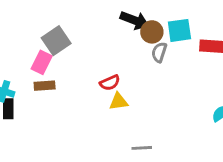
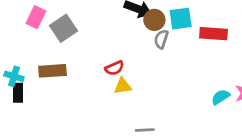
pink rectangle: (42, 62) -> (36, 17), moved
brown rectangle: (45, 86) -> (53, 71), size x1.4

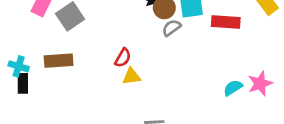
gray semicircle: (161, 39) -> (171, 28), turned 36
red semicircle: (114, 68) -> (123, 58), turned -36

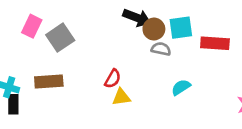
gray semicircle: (171, 28) -> (161, 49), turned 48
cyan semicircle: (233, 88) -> (181, 87), moved

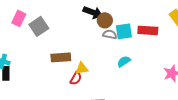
cyan square: (181, 28) -> (124, 31), moved
red semicircle: (113, 79) -> (76, 78), moved
brown rectangle: (49, 82) -> (61, 57), moved

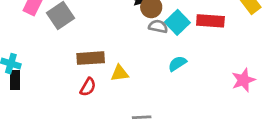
cyan square: (124, 31) -> (177, 22), turned -36
red semicircle: (76, 78) -> (88, 87), moved

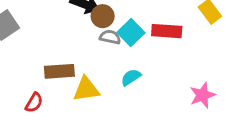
brown rectangle: (91, 58) -> (59, 71), moved
yellow triangle: (120, 73) -> (86, 89), moved, size x1.4

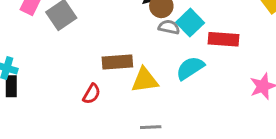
red rectangle: (167, 31) -> (223, 39), moved
cyan semicircle: (131, 77) -> (190, 68), size x1.4

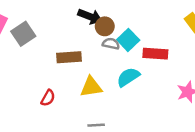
brown rectangle: (117, 62) -> (69, 57), moved

